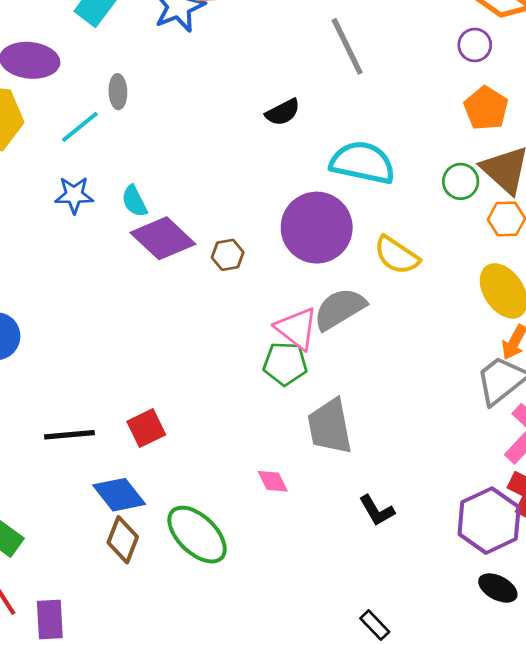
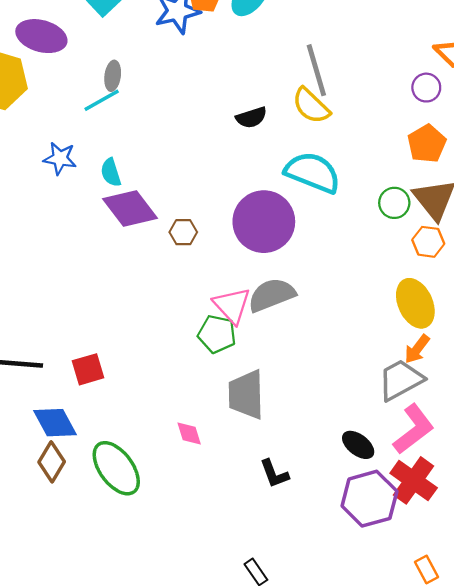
cyan line: (80, 127) -> (102, 100), moved
yellow semicircle: (397, 255) -> (311, 106), moved
black ellipse: (498, 588) -> (358, 445), moved

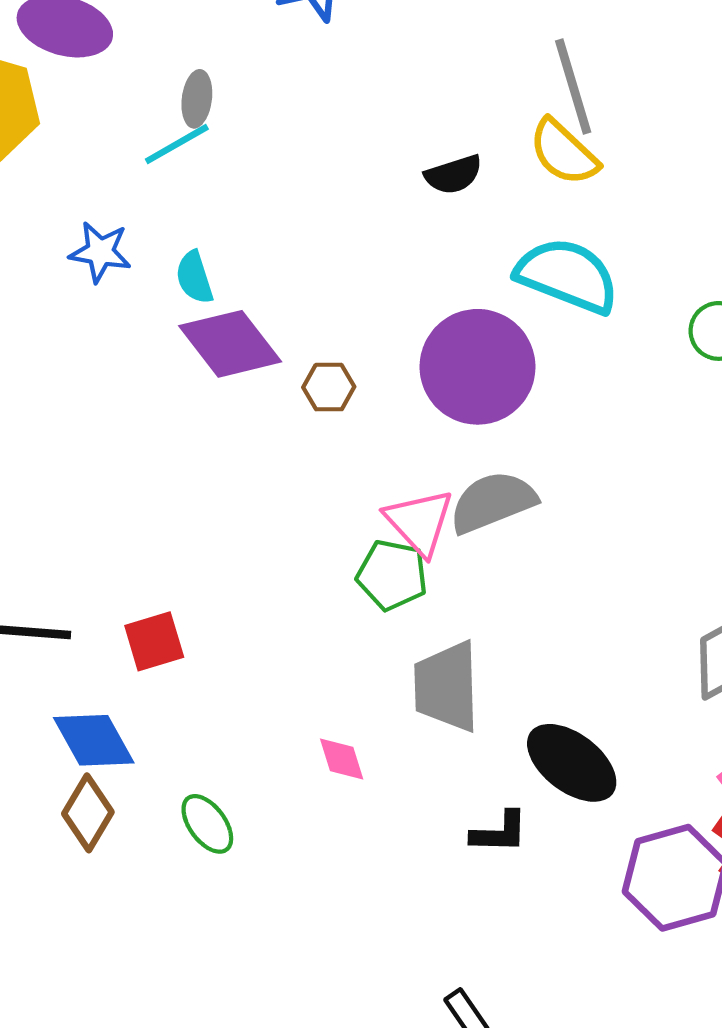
black ellipse: (358, 445) -> (572, 763), moved, size x1.5
green ellipse: (116, 468) -> (207, 824), size x0.6
black L-shape: (274, 474) -> (499, 832), turned -68

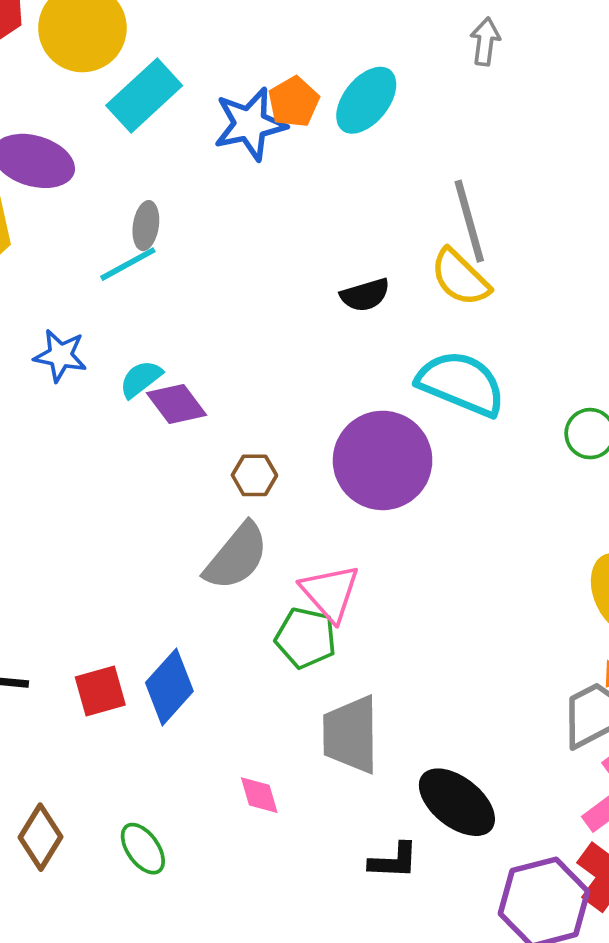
cyan semicircle: (194, 277) -> (141, 379), turned 69
purple diamond: (230, 344) -> (177, 404), moved, size x0.7
gray semicircle: (493, 502) -> (236, 556), moved, turned 150
blue diamond: (94, 740) -> (169, 687), moved, turned 70

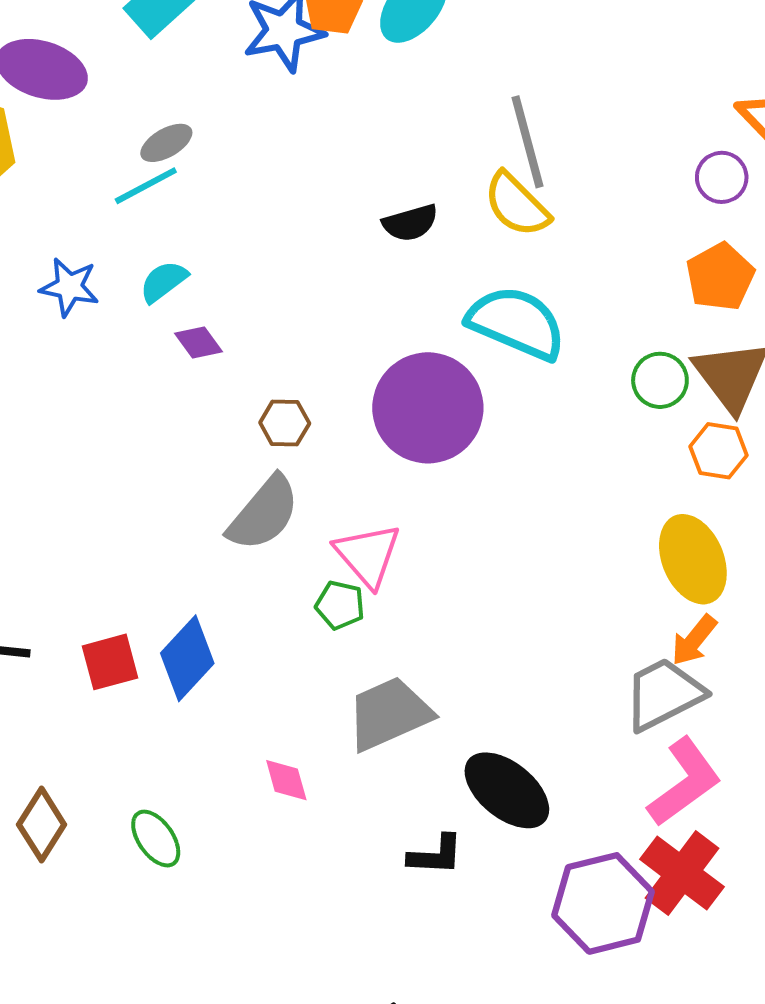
gray ellipse: (146, 226) -> (166, 143), turned 51
cyan semicircle: (141, 379) -> (163, 282), moved
purple diamond: (177, 404) -> (198, 342), size x0.7
green pentagon: (306, 638) -> (340, 605), size x0.7
gray trapezoid: (351, 735) -> (389, 714), turned 66

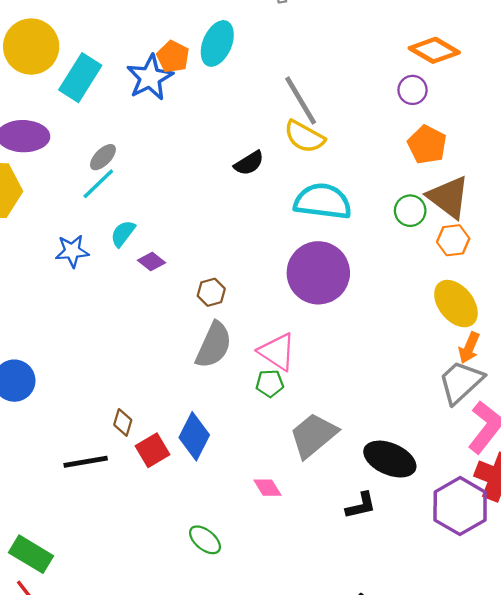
purple circle: (428, 408) -> (318, 273), moved
brown diamond: (42, 825) -> (123, 422), moved, size x0.7

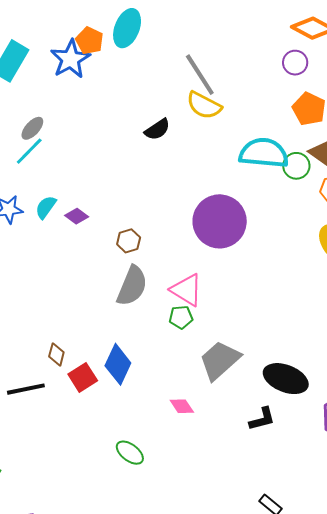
cyan semicircle: (323, 201) -> (264, 153), moved
cyan semicircle: (123, 233) -> (46, 207), moved

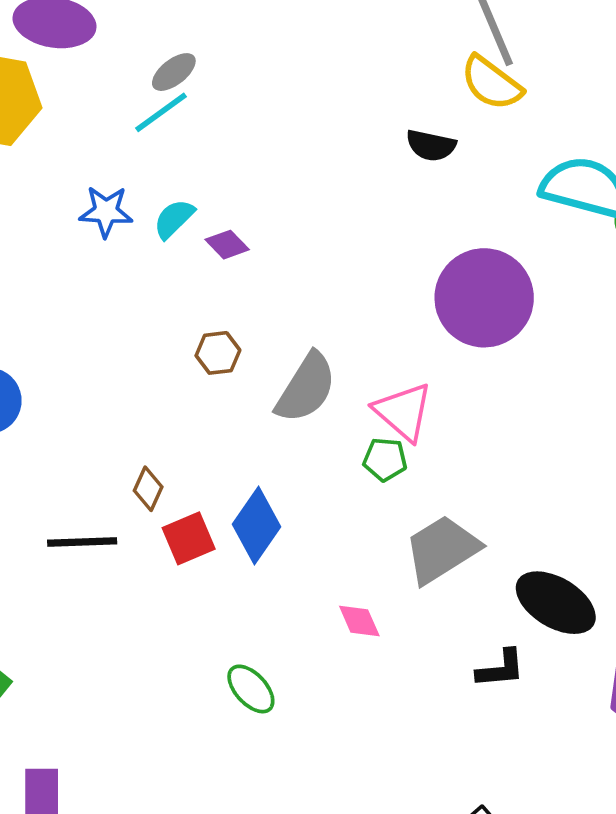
black semicircle: (157, 129) -> (431, 145), moved, turned 36
brown hexagon: (129, 241) -> (218, 353), moved

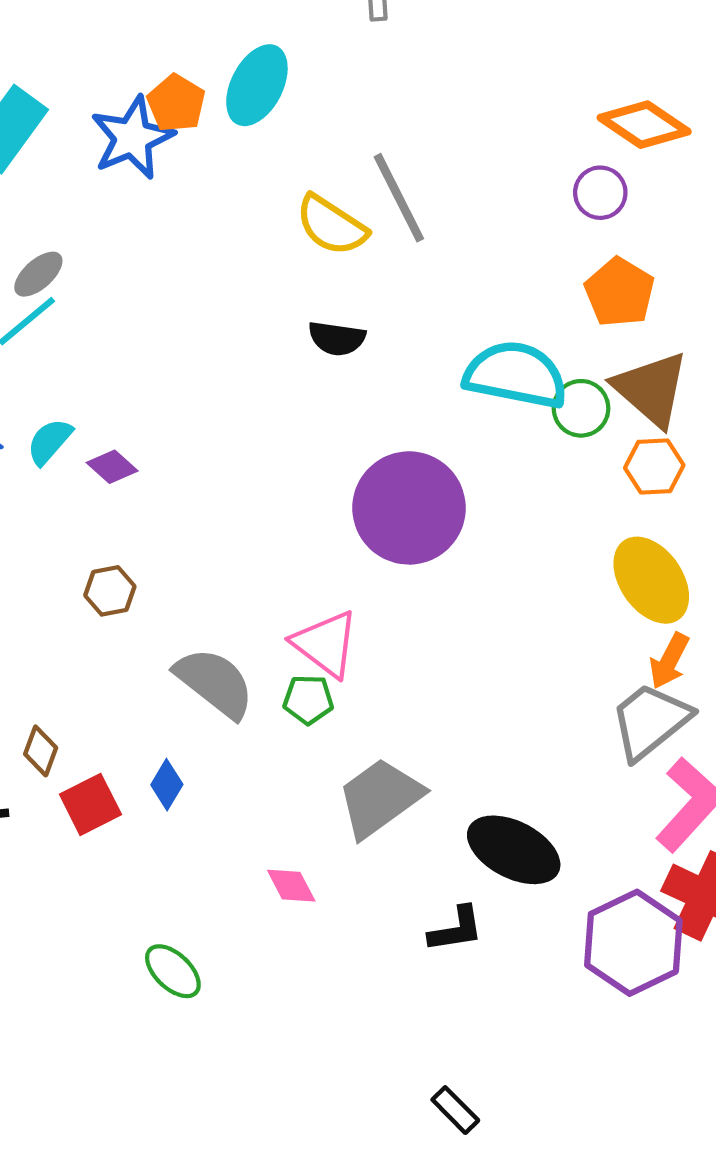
yellow semicircle: (491, 83) -> (331, 225), moved
gray semicircle: (306, 388) -> (215, 683), moved, turned -80
blue diamond: (256, 526) -> (167, 785), size x0.6

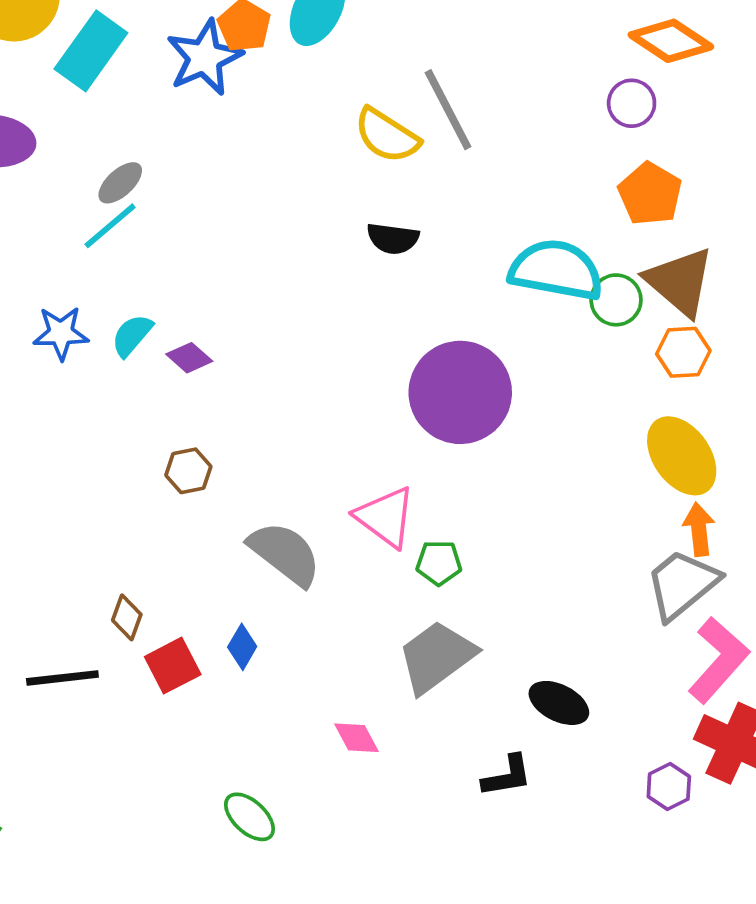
orange arrow: (669, 661) -> (699, 529), turned 147
green pentagon: (308, 700) -> (439, 563), moved
black ellipse: (514, 850) -> (559, 703), size x0.7
purple hexagon: (633, 943) -> (669, 787), size x0.5

